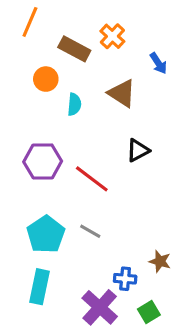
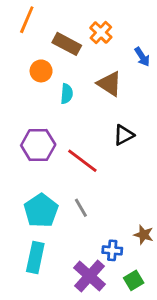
gray line: (90, 231) -> (81, 208), turned 30

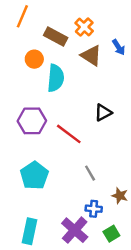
brown triangle: (109, 84) -> (91, 56), moved
cyan semicircle: (67, 94) -> (56, 78), size x1.6
gray line: (81, 208) -> (90, 173), moved
cyan rectangle: (35, 258) -> (30, 231), moved

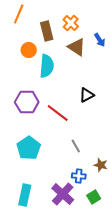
brown rectangle: (56, 37) -> (47, 31), turned 48

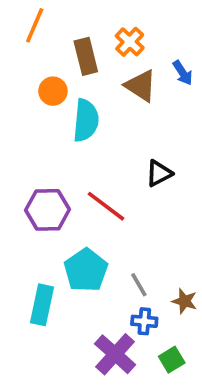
purple hexagon: (27, 102) -> (47, 210), moved
gray line: (76, 146) -> (139, 285), moved
cyan pentagon: (29, 148) -> (86, 270), moved
cyan rectangle: (25, 195) -> (42, 305), moved

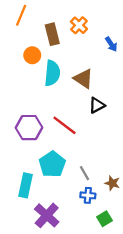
brown triangle: (141, 86) -> (83, 79), moved
purple cross: (115, 354) -> (47, 215), moved

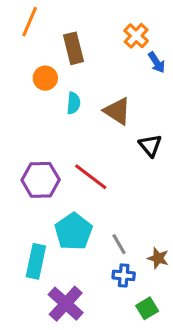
orange cross: (79, 25) -> (136, 36), moved
cyan semicircle: (52, 73) -> (73, 103), size x0.6
black triangle: (97, 105) -> (150, 145), moved, turned -42

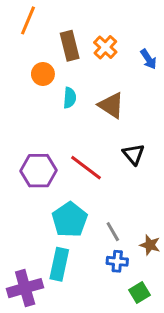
orange cross: (136, 36) -> (105, 47), moved
black triangle: (150, 145) -> (134, 154), moved
cyan rectangle: (36, 261) -> (59, 264), moved
purple cross: (66, 304) -> (25, 288), moved, turned 32

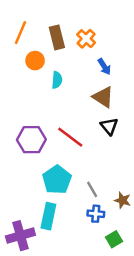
orange line: (28, 20) -> (20, 33), moved
blue arrow: (148, 59) -> (104, 67), moved
brown triangle: (111, 105) -> (103, 97), moved

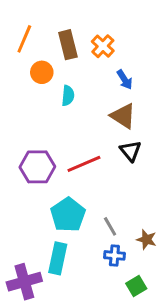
red line: (70, 137) -> (84, 164), turned -60

